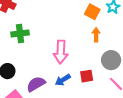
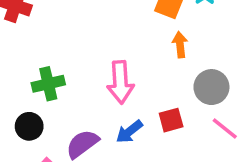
green cross: (20, 34) -> (48, 84), moved

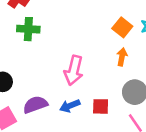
green cross: (48, 84) -> (28, 29), moved

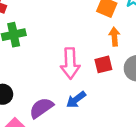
red square: (101, 106) -> (103, 64), moved

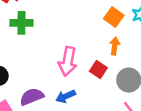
red square: (103, 64) -> (98, 69), turned 35

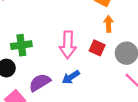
green cross: (21, 23) -> (21, 45), moved

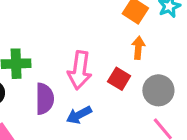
purple semicircle: (40, 82) -> (45, 99), moved, turned 115

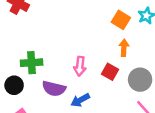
pink arrow: (80, 70) -> (80, 66), size x0.7
purple semicircle: (45, 99) -> (54, 89), turned 105

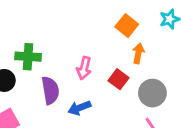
orange square: (121, 20) -> (127, 26), moved
purple semicircle: (54, 89) -> (50, 90), turned -120

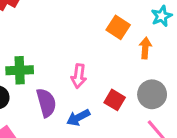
orange arrow: (138, 53) -> (145, 48), moved
red square: (118, 79) -> (115, 100), moved

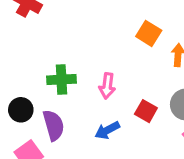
green cross: (20, 70) -> (61, 80), moved
purple semicircle: (46, 103) -> (54, 125), moved

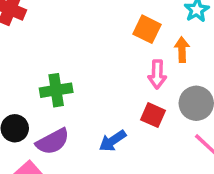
pink arrow: (107, 86) -> (157, 74), moved
purple semicircle: (54, 125) -> (53, 141), turned 84

